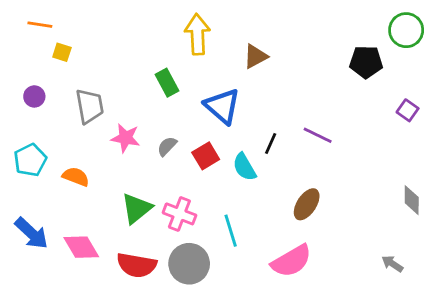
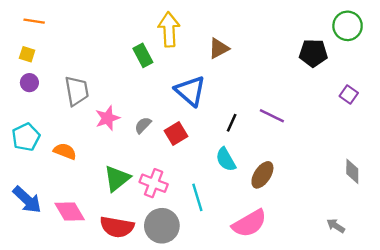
yellow square: (62, 52) -> (27, 54), moved
green rectangle: (167, 83) -> (143, 55), moved
pink star: (126, 138) -> (107, 118), turned -30
cyan semicircle: (244, 167) -> (226, 159), moved

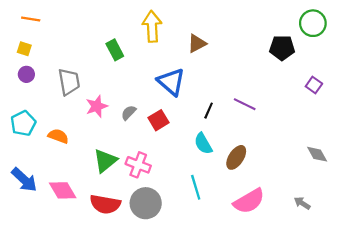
green rectangle: (143, 55) -> (115, 50), moved
gray diamond: (352, 171) -> (317, 154), turned -30
cyan line: (197, 197) -> (196, 187), moved
pink semicircle: (249, 223) -> (249, 201), moved

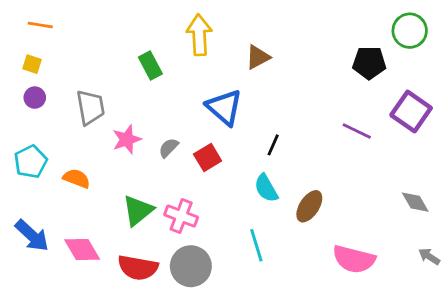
purple square: (314, 85) -> (411, 111), size x1.8
purple line: (245, 104) -> (357, 131), moved
pink semicircle: (249, 201) -> (354, 259), moved, turned 44
gray arrow: (302, 203) -> (429, 256), moved

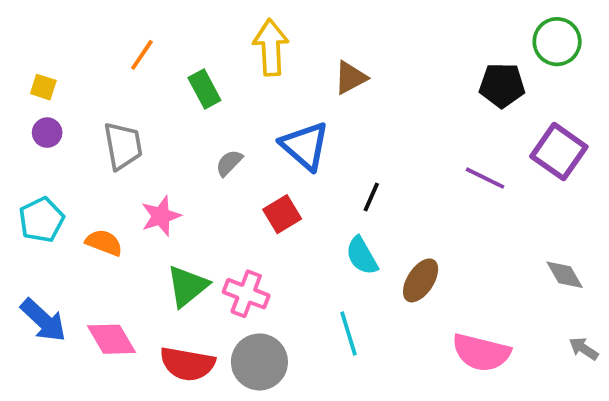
orange line: (40, 25) -> (142, 55), moved, turned -65
pink star: (127, 139) -> (161, 216), moved
gray semicircle: (169, 148) -> (229, 163), moved

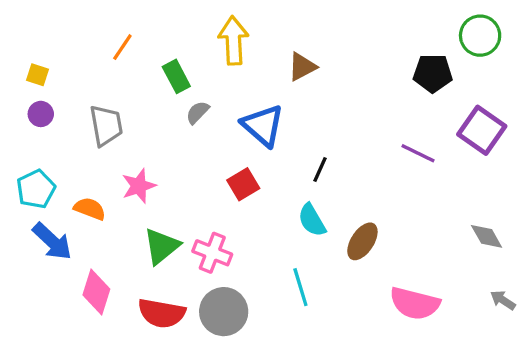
gray semicircle: (229, 163) -> (198, 112), moved
blue arrow: (43, 320) -> (52, 241), moved
pink diamond: (112, 339) -> (96, 292), turned 48

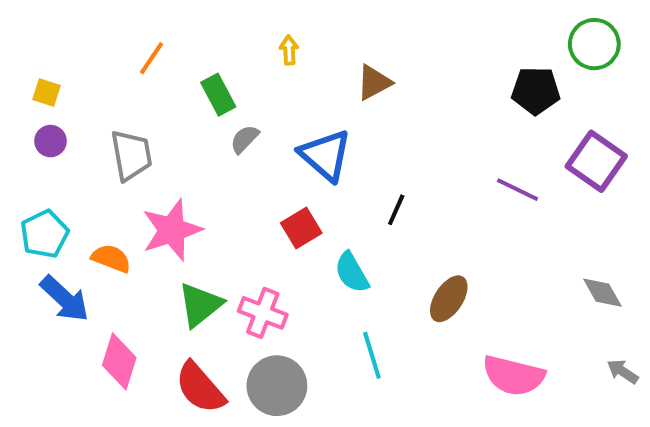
yellow arrow: (233, 40) -> (289, 50), size x0.5
pink star: (139, 186) -> (172, 230), size x1.4
cyan semicircle: (312, 220) -> (352, 272), moved
red semicircle: (162, 313) -> (200, 388), turned 39

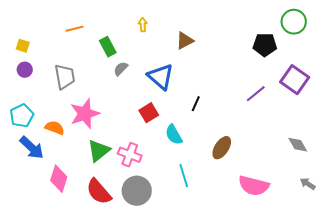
orange line: (152, 58) -> (75, 29), turned 42
purple line: (517, 190) -> (256, 94), turned -65

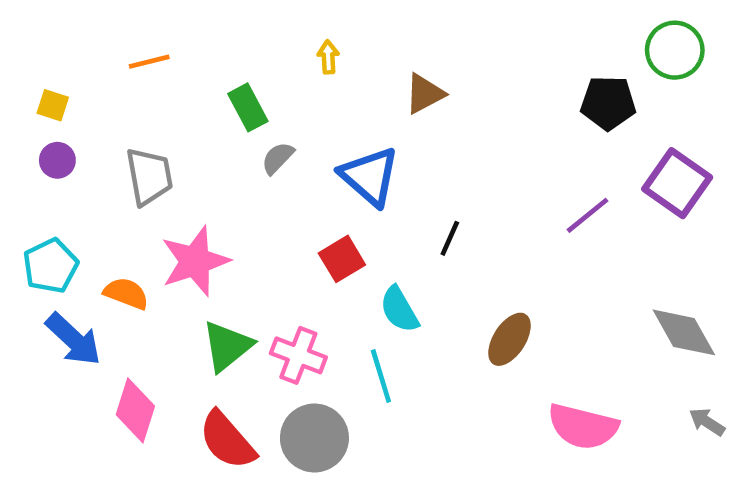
orange line: (75, 29) -> (149, 62), moved
gray diamond: (298, 145) -> (684, 332), size x1.4
cyan line: (184, 176) -> (381, 376), moved

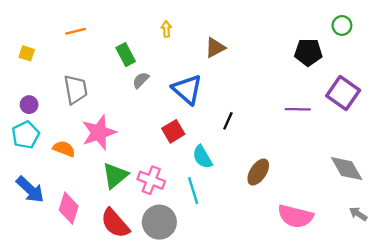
green circle: (675, 50) -> (342, 25), size x0.7
purple circle: (57, 160) -> (29, 105), moved
purple line: (588, 215) -> (298, 109), turned 40
blue arrow: (73, 339) -> (30, 190), moved

